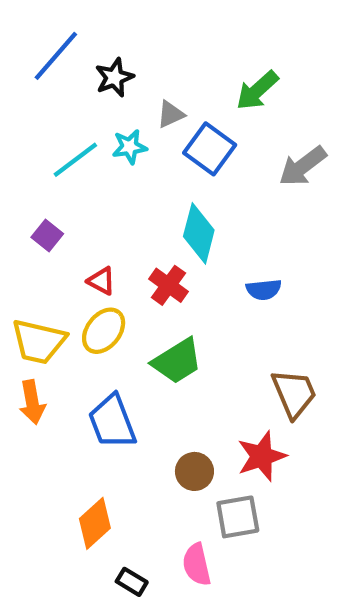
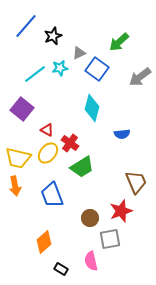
purple square: (47, 235) -> (22, 109), size x1.6
red cross: (168, 285) -> (70, 143), moved

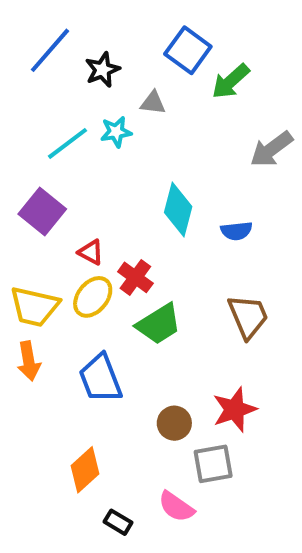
gray triangle: (79, 53) -> (153, 103), turned 32
blue square: (97, 69) -> (188, 50), moved
blue semicircle: (122, 134) -> (236, 231), moved
brown trapezoid: (136, 182) -> (248, 316), moved
pink semicircle: (91, 261) -> (176, 507), turned -42

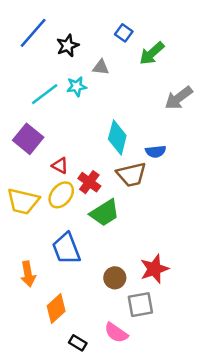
blue square: (188, 50) -> (124, 33), size x0.6
brown trapezoid: (248, 316) -> (131, 174), moved, turned 100
orange arrow: (29, 361) -> (28, 274), moved

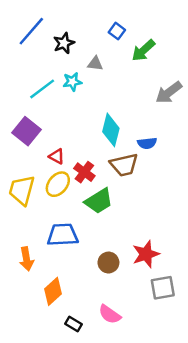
yellow trapezoid: (23, 201) -> (22, 190), turned 92
blue trapezoid: (66, 248) -> (63, 235), turned 108
gray square: (140, 305) -> (163, 288), moved

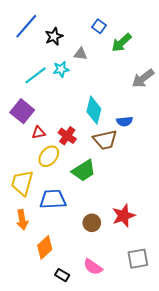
red triangle: (57, 156) -> (39, 133), moved, turned -40
red cross: (84, 172) -> (67, 136), moved
yellow trapezoid: (22, 190) -> (22, 183), moved
gray square: (163, 288) -> (138, 259), moved

